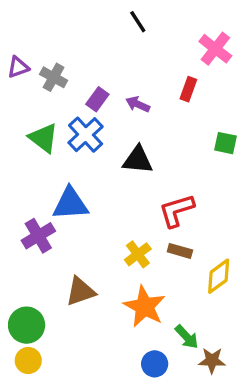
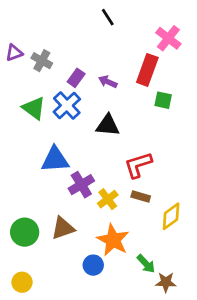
red rectangle: (188, 89) -> (147, 70), size x1.6
green square: (225, 143) -> (163, 100), moved
purple cross: (38, 236) -> (81, 185), moved
green circle: (27, 325) -> (25, 232), moved
blue circle: (155, 364) -> (93, 265), moved

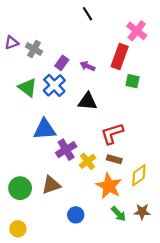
orange star: (113, 240) -> (109, 186), moved
brown star: (166, 282) -> (142, 212), moved

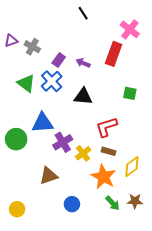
green square: (132, 81) -> (130, 93), moved
green circle: (20, 188) -> (16, 139), moved
yellow circle: (18, 229) -> (17, 209), moved

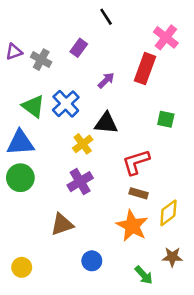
purple rectangle: (59, 60) -> (79, 48), moved
purple arrow: (83, 63) -> (106, 80), turned 112
blue triangle: (42, 123) -> (20, 143), moved
yellow cross: (83, 153) -> (83, 144), moved
green arrow: (113, 203) -> (144, 275), moved

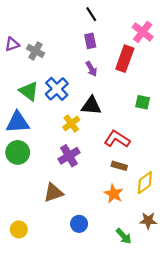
purple rectangle: (79, 48) -> (90, 41), moved, turned -48
purple arrow: (106, 80) -> (91, 69), turned 104
red L-shape: (136, 162) -> (117, 139), turned 50
orange star: (132, 226) -> (114, 194), size x0.7

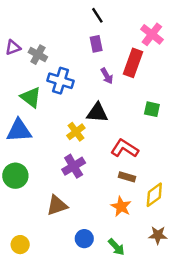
purple arrow: (91, 69) -> (107, 76), moved
blue cross: (57, 89) -> (60, 81), moved, turned -30
green circle: (18, 152) -> (15, 176), moved
green arrow: (124, 236) -> (116, 247), moved

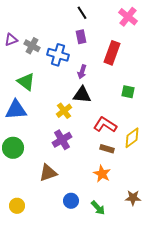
pink cross: (152, 34) -> (128, 17), moved
purple arrow: (107, 76) -> (82, 72), moved, turned 48
blue cross: (60, 81) -> (58, 55), moved
yellow diamond: (154, 195) -> (132, 138), moved

